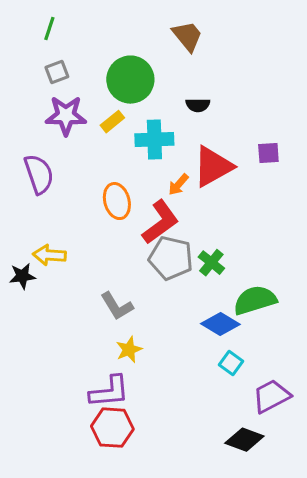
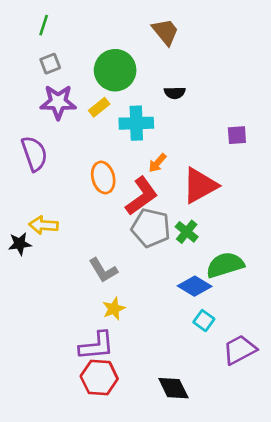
red triangle: (213, 167) -> (200, 185), moved
black diamond: (244, 440) -> (173, 388), moved, turned 44

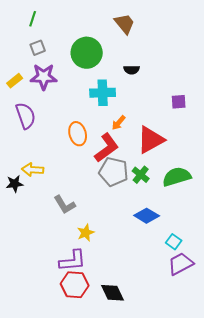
yellow rectangle: (99, 107) -> (15, 81), moved
green semicircle: (225, 265) -> (177, 177), moved
gray L-shape: (103, 270) -> (65, 205), moved
cyan square: (204, 321) -> (174, 242), moved
black diamond: (173, 388) -> (113, 293), moved

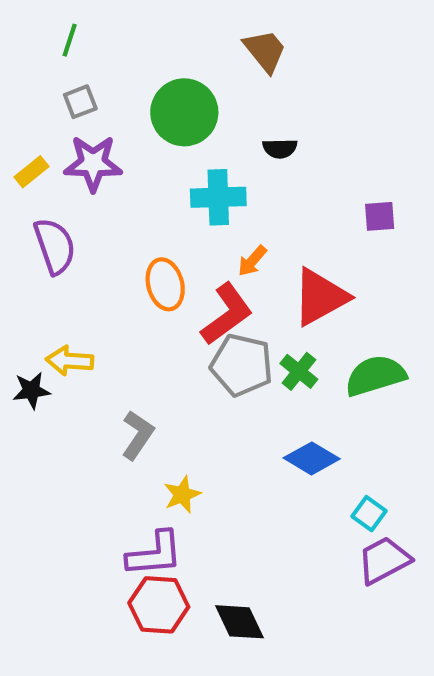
gray L-shape: (65, 205) -> (138, 435), turned -115

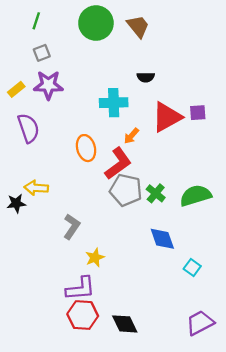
green circle: (184, 112) -> (96, 23), moved
red triangle: (320, 297) -> (167, 117), moved
blue diamond: (312, 458) -> (162, 239), turned 40
purple trapezoid: (384, 560) -> (200, 323), moved

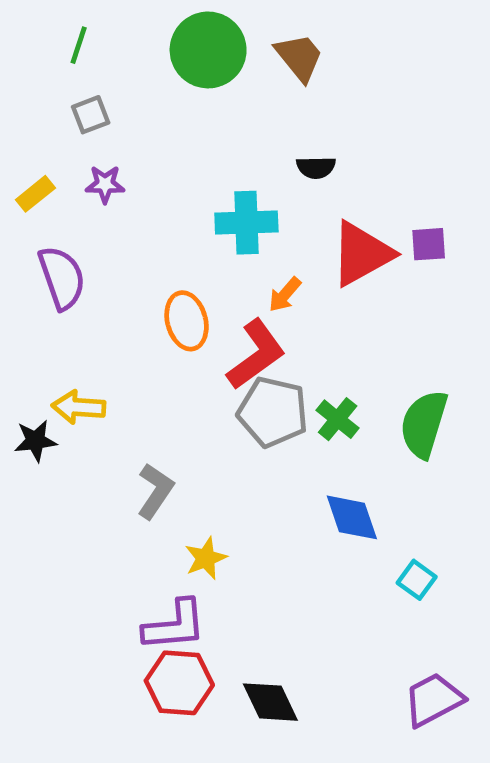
purple star: (48, 85) -> (105, 184), size x0.6
green semicircle: (196, 196) -> (424, 424), turned -56

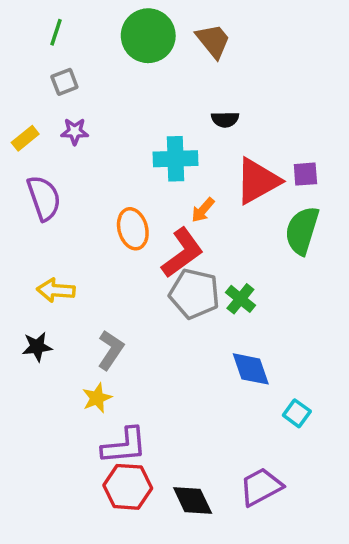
green semicircle: (424, 424) -> (302, 230), moved
black star: (35, 441) -> (37, 347), moved
yellow star: (206, 558) -> (97, 398), moved
purple trapezoid: (433, 700) -> (261, 487), moved

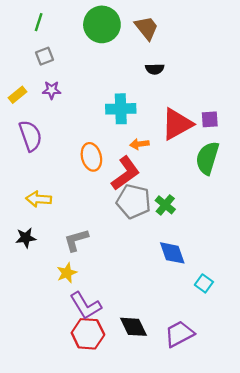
black semicircle: (225, 119) -> (155, 69), moved
orange arrow: (203, 210) -> (139, 144), turned 42
gray L-shape: (111, 350) -> (76, 240), turned -140
purple L-shape: (124, 446) -> (86, 306), turned 64
black diamond: (193, 500) -> (134, 327), moved

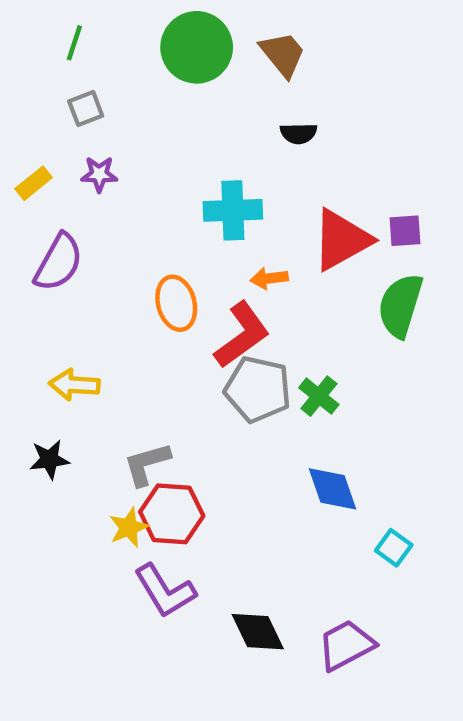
purple semicircle: (30, 136) -> (58, 262), turned 48
red hexagon: (88, 334) -> (172, 514), moved

